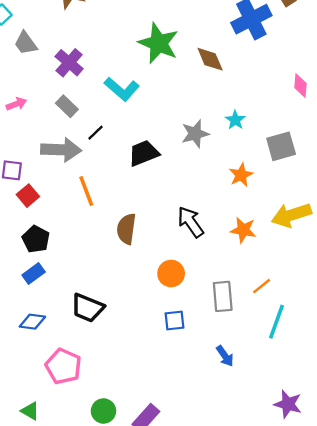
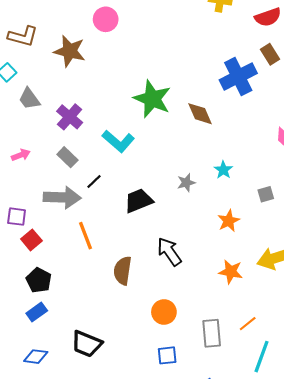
gray star: (195, 134) -> (186, 183), size x0.7
gray square: (281, 146) -> (266, 194), size x0.6
black arrow: (191, 222) -> (169, 252), moved

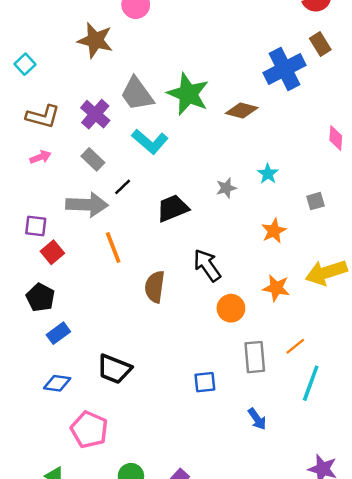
brown L-shape: (23, 36) -> (43, 117), moved
gray trapezoid: (29, 99) -> (137, 94), moved, size x1.4
brown diamond: (200, 114) -> (242, 111), turned -52
black pentagon: (39, 280) -> (40, 298), moved
orange circle: (164, 312) -> (231, 308), moved

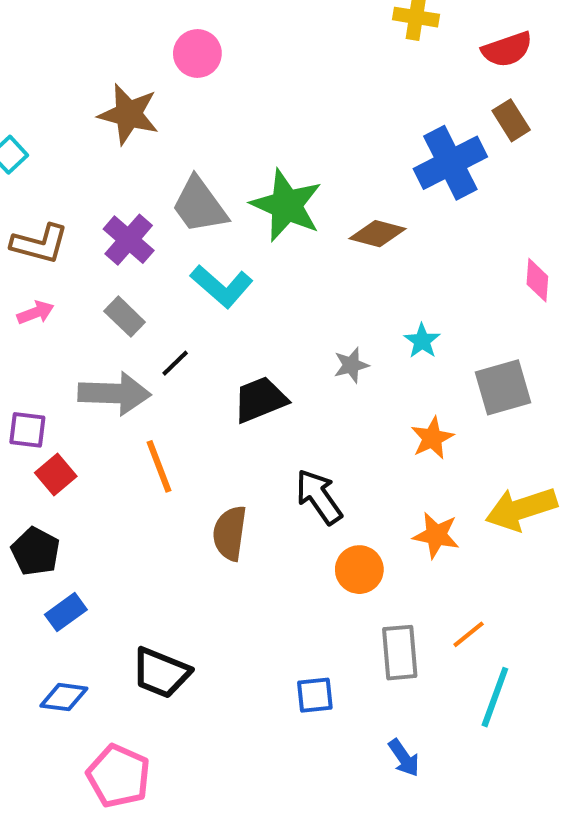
gray square: (315, 201) -> (503, 387), size x1.8

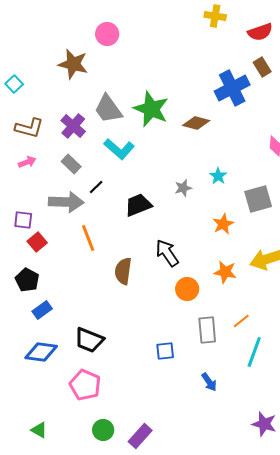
blue diamond: (64, 697) -> (41, 352), size x1.4
pink pentagon: (118, 776) -> (85, 385), moved

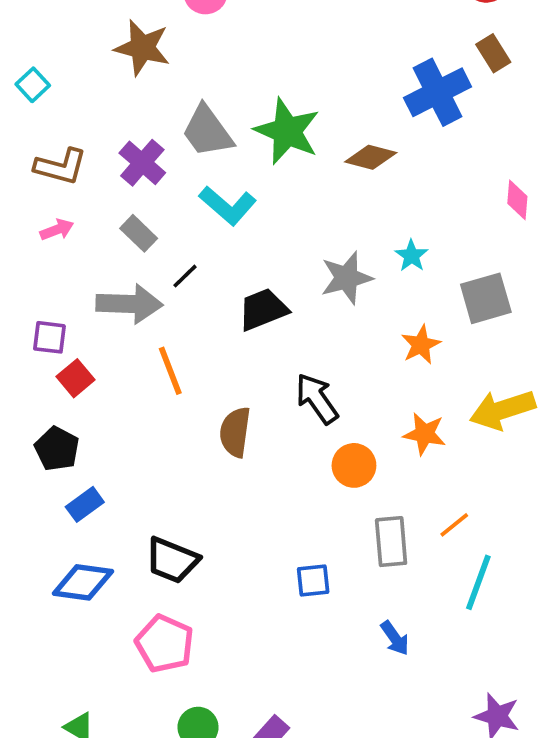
gray star: (183, 188) -> (347, 278), size x1.6

